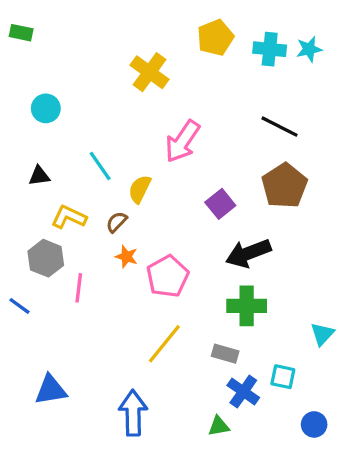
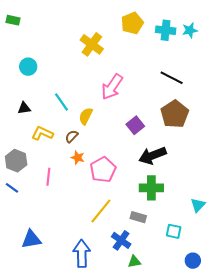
gray hexagon: (46, 258) -> (16, 161), moved
blue cross: (243, 392) -> (121, 240), moved

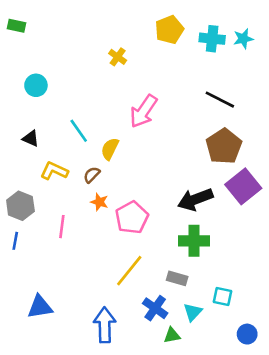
yellow cross: (92, 44) -> (118, 57), size x0.6
black triangle: (24, 108) -> (31, 138), turned 32
purple square: (135, 125) -> (243, 186), moved, size x1.5
blue line: (12, 188) -> (15, 241), turned 64
cyan triangle: (198, 205) -> (193, 312), moved

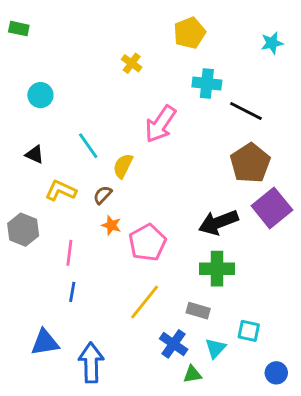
cyan cross: (212, 39) -> (207, 84), moved
blue line: (15, 241) -> (72, 292), moved
blue arrow: (105, 325) -> (91, 363), moved

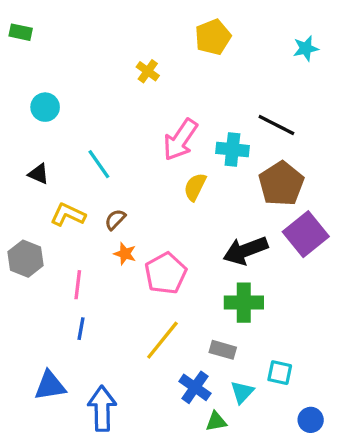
cyan cross: (207, 84) -> (232, 149), moved
yellow semicircle: (123, 166) -> (195, 187), moved

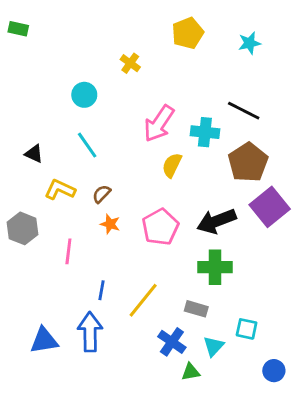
cyan star: (306, 48) -> (249, 43), moved
cyan circle: (45, 107) -> (84, 95), moved
pink pentagon: (166, 273) -> (160, 227), moved
blue line: (81, 329) -> (102, 290), moved
blue arrow: (102, 408) -> (90, 332), moved

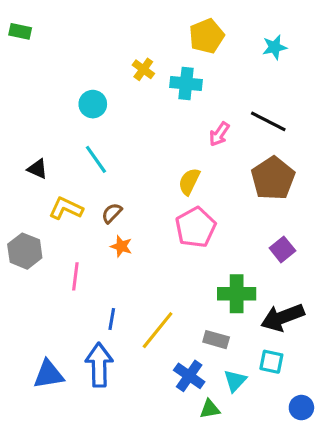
pink arrow: (159, 124) -> (219, 134), moved, size x0.6
cyan cross: (205, 132) -> (186, 84), moved
purple square: (270, 207) -> (282, 249), moved, size x0.6
black arrow: (216, 221) -> (282, 317), moved
pink pentagon: (160, 227) -> (196, 227), moved

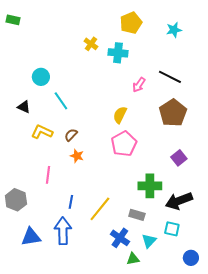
cyan circle: (93, 104) -> (41, 77), moved
gray hexagon: (25, 251) -> (16, 200), moved

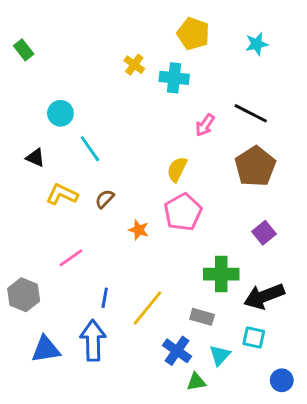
green rectangle: (13, 20) -> (24, 50), moved, turned 40
yellow pentagon: (131, 23) -> (193, 34), turned -30
orange star: (77, 156) -> (139, 230), moved
pink line: (48, 175) -> (71, 258), turned 48

